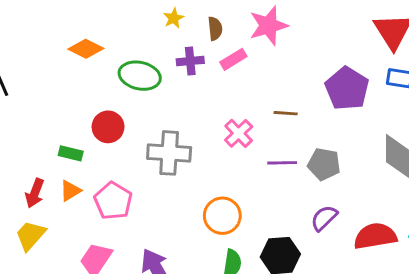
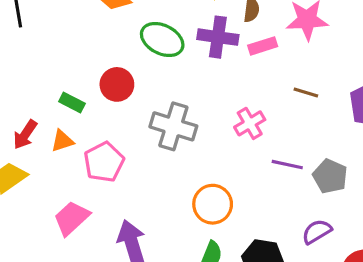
purple cross: (190, 61) -> (218, 37), size x1.4
brown line: (286, 113) -> (306, 92), moved

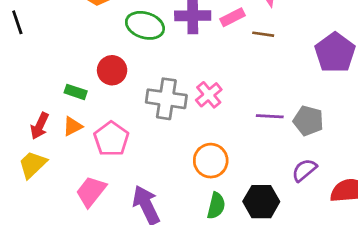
brown line: (306, 92) -> (263, 34), moved
pink cross: (250, 123) -> (209, 95), moved

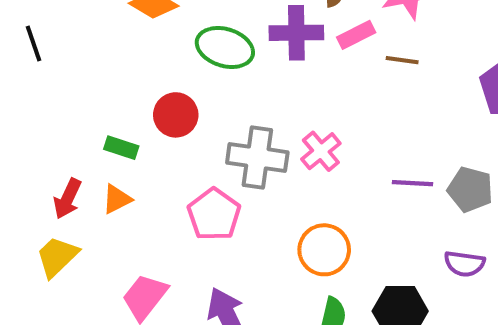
pink pentagon: (111, 139) -> (214, 214), moved
purple semicircle: (304, 170) -> (464, 264), turned -132

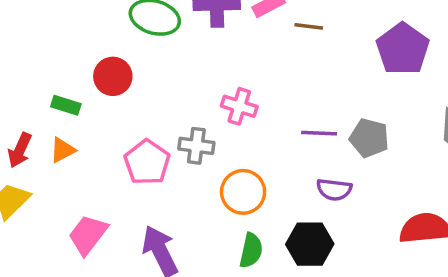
pink cross: (321, 151) -> (239, 106), turned -32
gray cross: (257, 157) -> (196, 146), moved, size x0.7
purple semicircle: (464, 264) -> (334, 190), moved

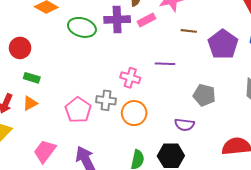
brown line: (309, 26) -> (189, 31), moved
red circle: (113, 76) -> (20, 48), moved
purple line: (319, 133) -> (165, 64), moved
orange circle: (243, 192) -> (134, 113), moved

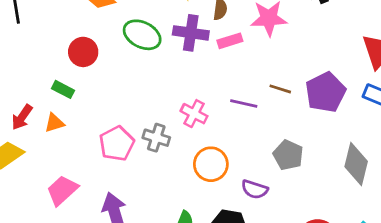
brown line: (189, 31) -> (280, 89), moved
red circle: (20, 48) -> (83, 52), moved
orange circle: (134, 113) -> (211, 164), moved

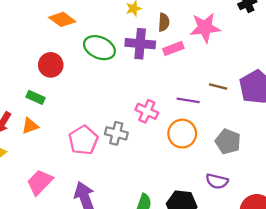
orange circle: (211, 164) -> (182, 134), moved
purple semicircle: (255, 189) -> (217, 181), moved

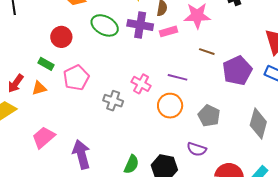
brown line: (218, 86) -> (207, 52), moved
pink pentagon: (83, 140) -> (76, 78), moved

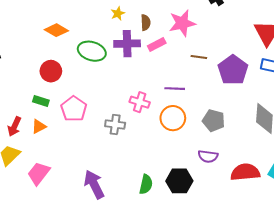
pink trapezoid: (44, 137) -> (39, 173), moved

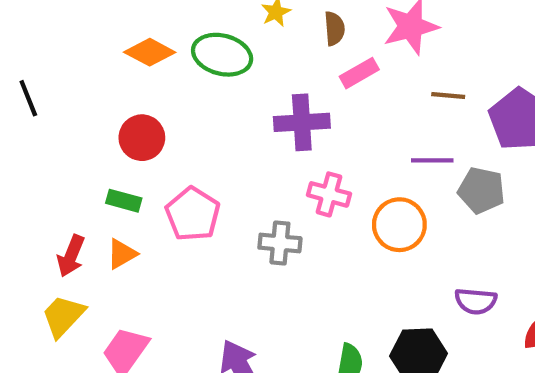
purple cross: (127, 44) -> (302, 122), moved
green ellipse: (92, 51) -> (222, 55), moved
purple line: (175, 89) -> (432, 160), moved
gray pentagon: (214, 121) -> (481, 190), moved

